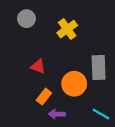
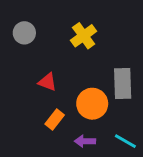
gray circle: (26, 19) -> (24, 33), moved
purple arrow: (57, 114) -> (85, 141), moved

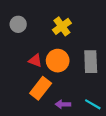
orange circle: (92, 104) -> (58, 61), moved
orange rectangle: (55, 120) -> (41, 88), size x1.5

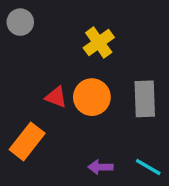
gray circle: (18, 24) -> (20, 22), moved
orange rectangle: (41, 88) -> (27, 141), moved

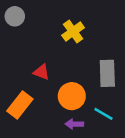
orange circle: (92, 97) -> (72, 96), moved
cyan line: (148, 167) -> (103, 114), moved

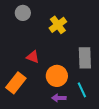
gray circle: (15, 16) -> (23, 13), moved
cyan line: (103, 114) -> (82, 90), turned 35

